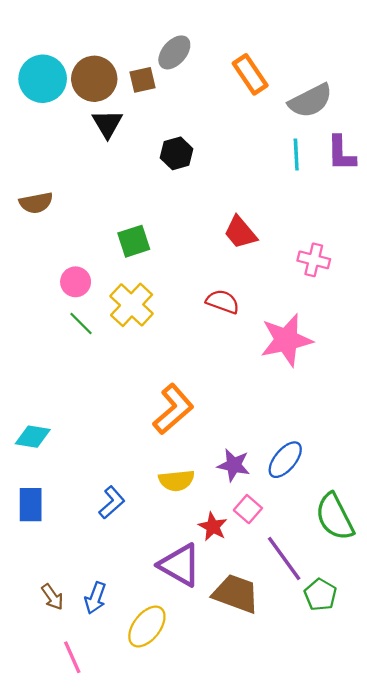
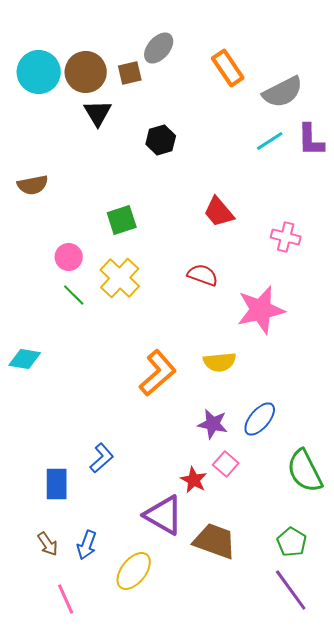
cyan line: (296, 155) -> (270, 141), turned 60
cyan diamond: (33, 437) -> (25, 359), moved
yellow semicircle: (177, 481) -> (220, 362), moved
blue rectangle: (31, 505) -> (57, 484), moved
purple line: (284, 558) -> (291, 590), moved

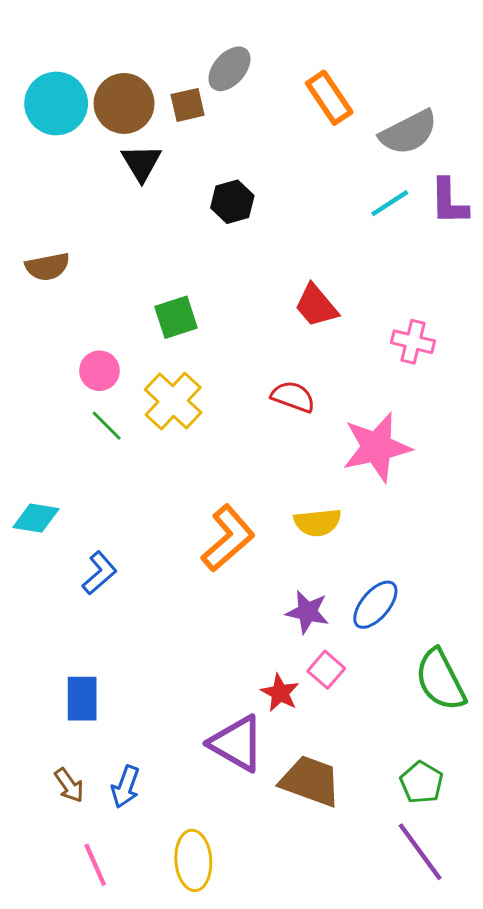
blue L-shape: (102, 458) -> (99, 573), moved
yellow ellipse: (134, 571) -> (193, 860), moved, turned -42

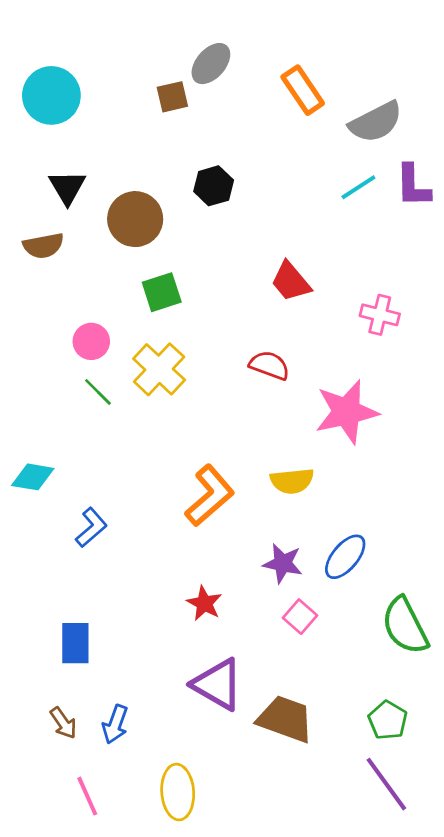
brown circle: (124, 103) -> (135, 219), moved
black triangle: (141, 163) -> (67, 187), moved
red star: (280, 693) -> (204, 603), moved

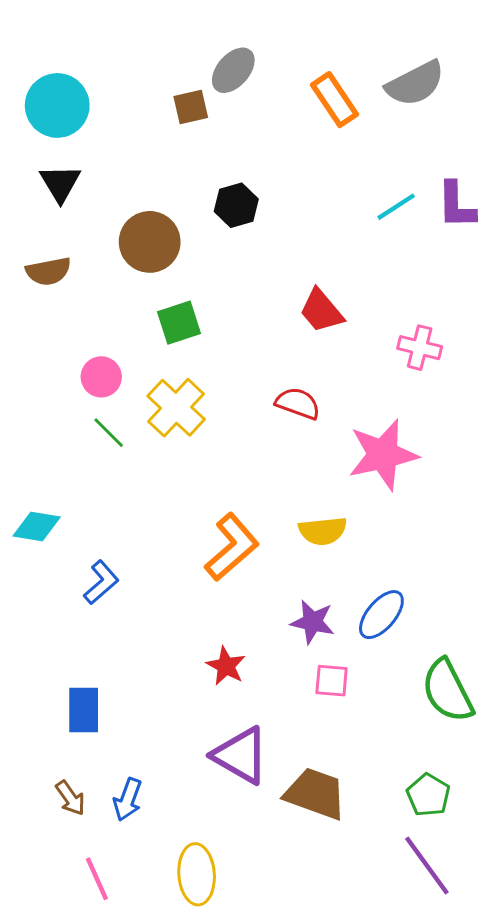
gray semicircle: (376, 122) -> (415, 83), moved
black triangle: (67, 187) -> (60, 183), moved
pink square: (300, 617) -> (332, 681), turned -36

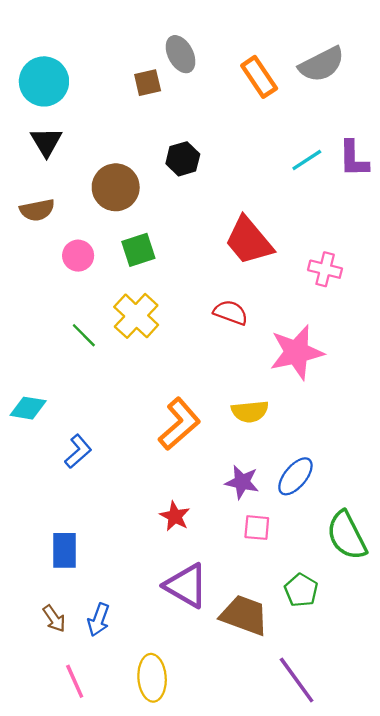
gray ellipse: (233, 70) -> (181, 54), turned -69
red trapezoid: (321, 311) -> (249, 241), size x1.4
pink circle: (101, 377) -> (78, 256), moved
green pentagon: (428, 795) -> (301, 590), moved
purple line: (427, 865) -> (297, 680), moved

